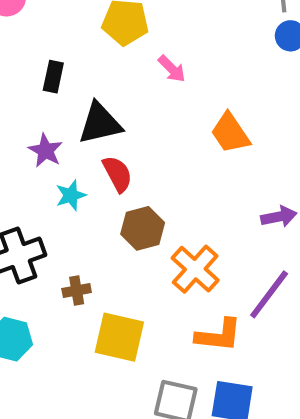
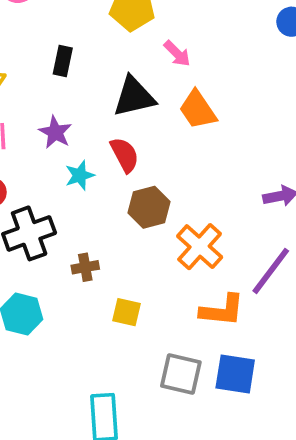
black triangle: (100, 123) -> (134, 97), moved
orange trapezoid: (230, 133) -> (198, 110), moved
yellow square: (119, 337) -> (127, 312), size x0.6

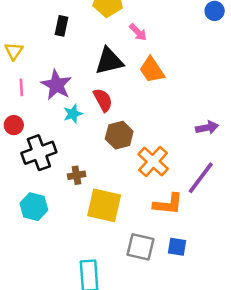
black rectangle: (63, 61) -> (61, 26), moved
purple star: (55, 132) -> (56, 85), size x1.4
yellow square: (127, 312) -> (104, 205), size x1.8
blue square: (235, 374) -> (177, 247), size x0.7

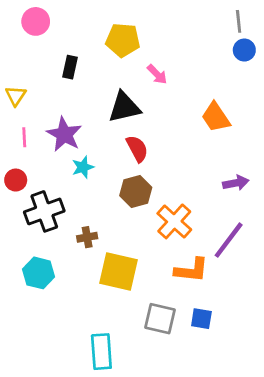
orange trapezoid: (152, 70) -> (216, 117), moved
red semicircle: (103, 100) -> (137, 149), moved

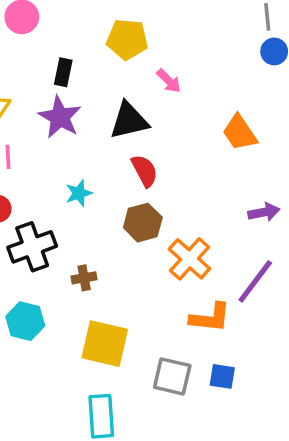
purple star: (64, 134) -> (60, 117), moved
yellow square: (119, 271) -> (105, 344), moved

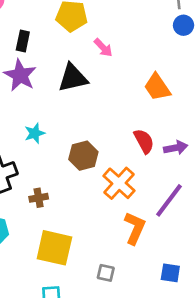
red semicircle: (145, 171) -> (144, 141), moved
orange L-shape: (210, 318) -> (135, 228), turned -72
gray square: (172, 376) -> (106, 273), size x0.6
blue square: (222, 376) -> (170, 273), moved

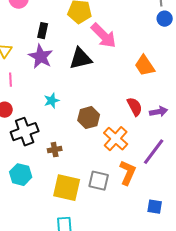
pink arrow: (103, 48) -> (104, 36), size x1.8
gray square: (106, 273) -> (99, 181), moved, size x1.5

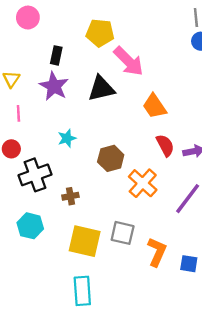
orange trapezoid: (145, 66) -> (155, 106), moved
orange L-shape: (128, 173) -> (157, 252), moved

